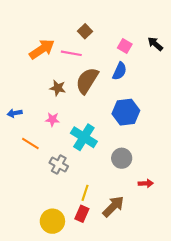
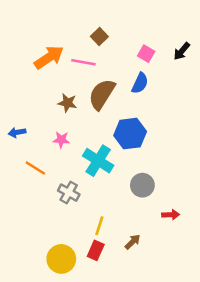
black arrow: (155, 44) -> (182, 51), turned -91
blue hexagon: (126, 112) -> (130, 134), moved
brown arrow: (113, 206) -> (133, 242), size x0.6

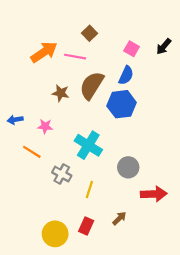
blue hexagon: (130, 134) -> (122, 104), moved
pink star: (61, 140) -> (45, 126), moved
red arrow: (171, 215) -> (154, 194), size x1.6
yellow line: (99, 226) -> (89, 190), moved

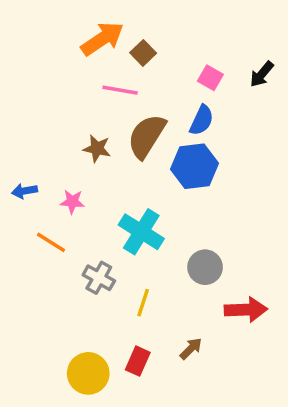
orange arrow: (44, 52) -> (102, 39), moved

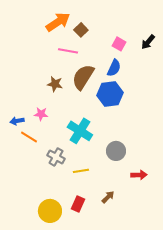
blue arrow: (24, 191) -> (17, 121), moved
yellow line: (143, 303) -> (81, 171), turned 63
red arrow: (246, 310) -> (139, 175), size x0.7

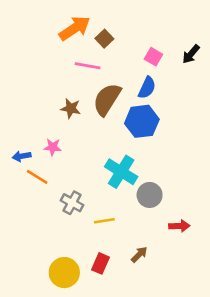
cyan cross: (80, 131) -> (121, 172), moved

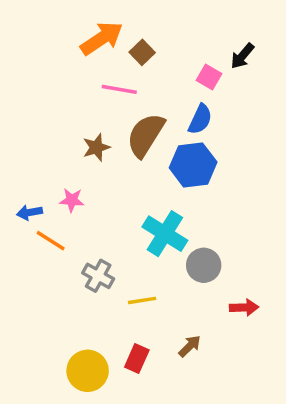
black arrow: (191, 54) -> (242, 56), moved
brown star: (71, 108) -> (96, 147), turned -30

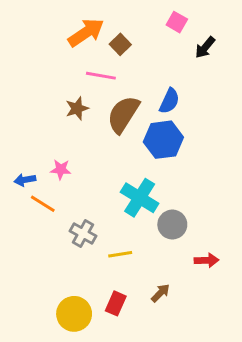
pink square: (209, 77) -> (177, 22), moved
brown star: (96, 147) -> (77, 108), moved

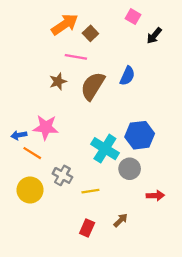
blue hexagon: (163, 140) -> (140, 135), moved
pink star: (61, 169) -> (46, 127), size x1.6
yellow circle: (74, 314) -> (30, 190), moved

